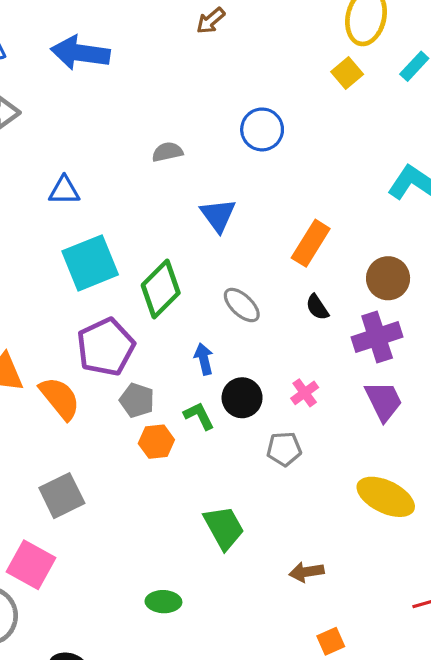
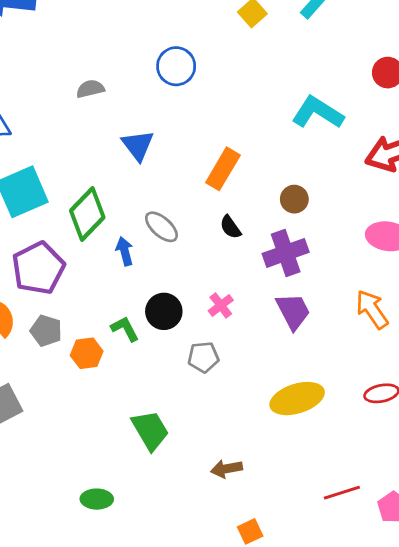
brown circle: (388, 278) -> (294, 199), size x0.7
blue arrow: (204, 359) -> (125, 251), moved
gray pentagon: (137, 400) -> (46, 331), moved
yellow ellipse: (386, 497) -> (297, 399), turned -42

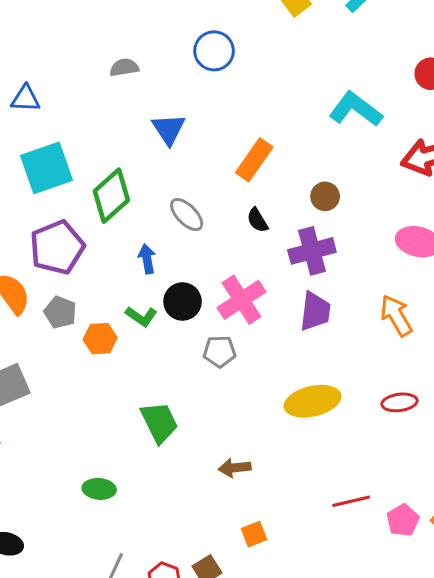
blue arrow: (125, 251) -> (147, 259), moved
pink cross: (221, 305) -> (241, 300), size x1.8
purple trapezoid: (293, 311) -> (315, 311), turned 30
green L-shape: (125, 329) -> (141, 316), turned 148

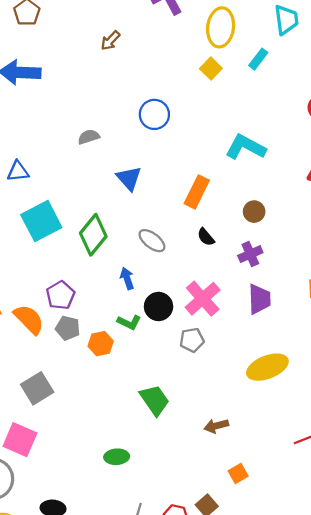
cyan L-shape: (356, 109) -> (245, 147), moved
purple pentagon: (57, 247) -> (60, 295), moved, size x0.7
purple cross: (312, 251) -> (250, 254), size x0.7

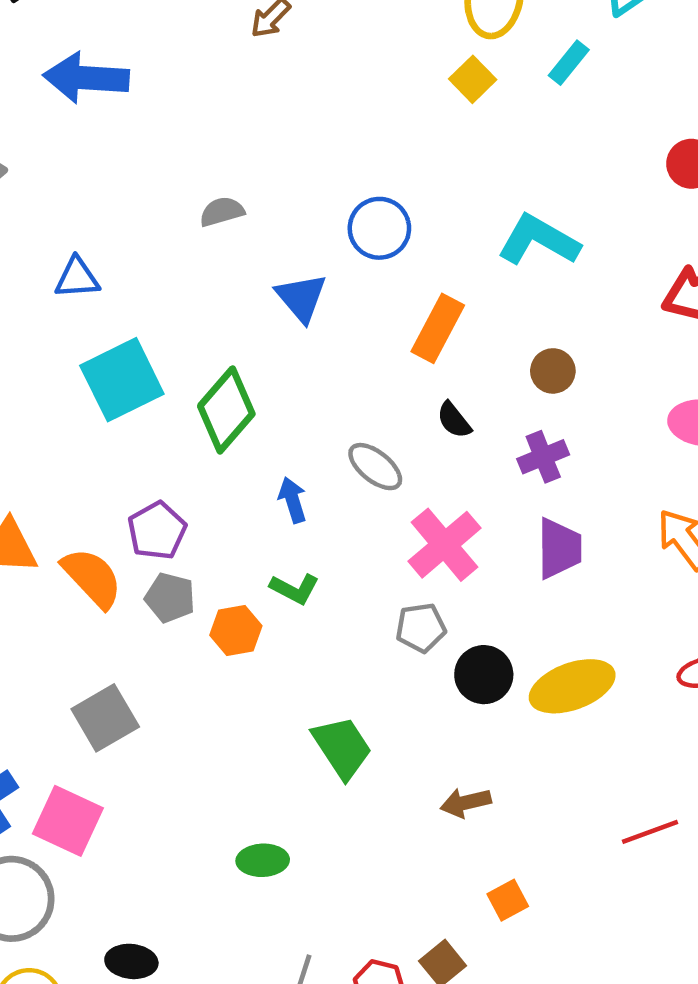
blue circle: (154, 114) -> (379, 228), moved
gray ellipse: (152, 241) -> (375, 467), moved
black circle: (159, 306) -> (484, 675), moved

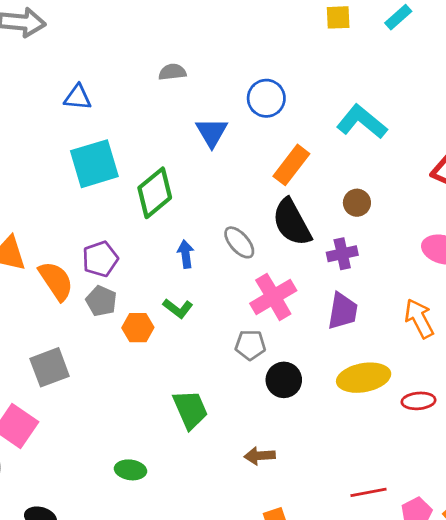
yellow square: (473, 79) -> (338, 17), turned 32
black semicircle: (454, 420) -> (292, 222), size x2.0
yellow ellipse: (572, 686) -> (364, 378), moved

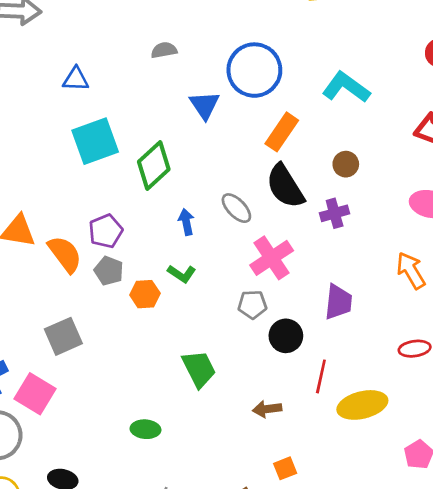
blue circle: (266, 98) -> (254, 70), size x1.5
purple trapezoid: (343, 311) -> (338, 302), moved
yellow ellipse: (364, 378) -> (362, 405), moved
red line: (369, 492) -> (321, 376), moved, turned -64

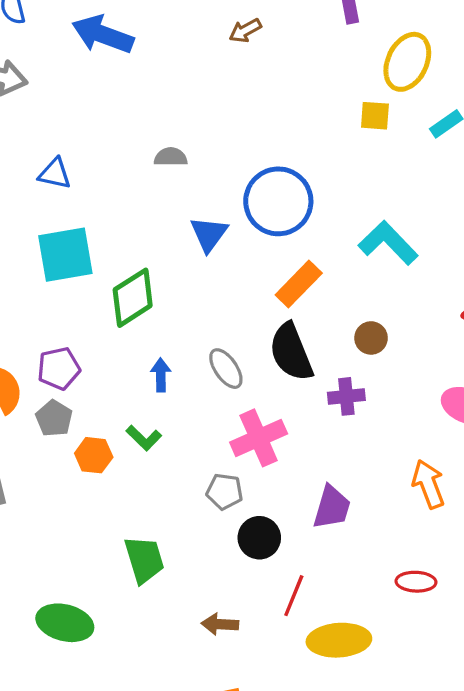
green ellipse: (145, 429) -> (65, 623), size x1.5

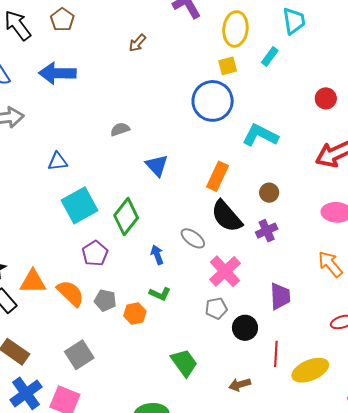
blue circle: (278, 201) -> (213, 101), moved
purple pentagon: (59, 368) -> (95, 253), moved

